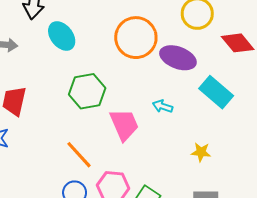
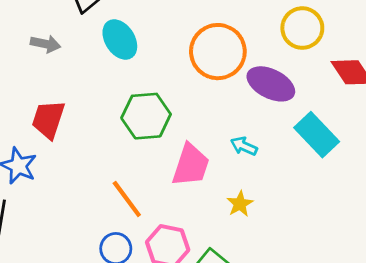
pink trapezoid: (124, 125) -> (191, 165), turned 36
yellow star: (201, 152) -> (240, 204), moved, turned 30

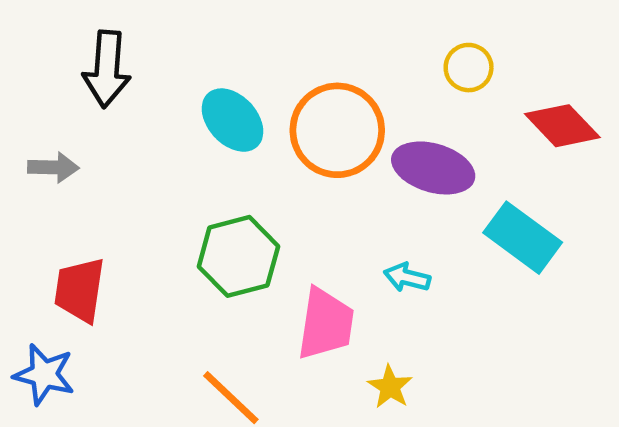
yellow circle: (302, 28) -> (469, 68), size x0.7
cyan ellipse: (120, 40) -> (232, 120), moved
yellow star: (240, 204) -> (390, 387), moved

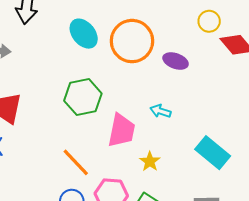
yellow circle: (469, 68) -> (209, 21), moved
purple ellipse: (433, 168) -> (176, 61), size x0.7
cyan rectangle: (523, 238) -> (213, 153), moved

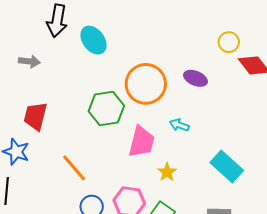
cyan ellipse: (84, 34) -> (93, 40), moved
orange circle: (132, 41) -> (146, 84), moved
orange line: (76, 162) -> (74, 168), moved

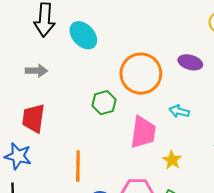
gray arrow: (29, 61) -> (36, 71), moved
green hexagon: (106, 109) -> (104, 103), size x0.7
orange line: (74, 168) -> (78, 166), turned 48

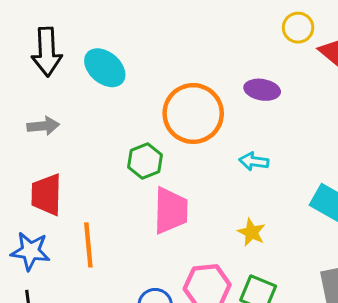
pink trapezoid: (143, 132) -> (171, 211), moved
orange line: (78, 166) -> (88, 245), moved

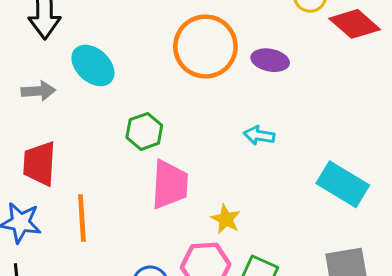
cyan ellipse: (105, 68) -> (93, 65), moved
orange circle: (193, 113) -> (205, 47), moved
yellow star: (251, 232) -> (226, 219), moved

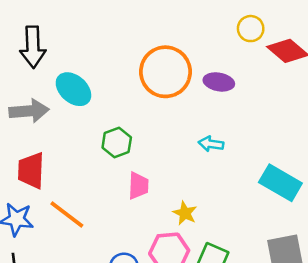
gray arrow: (38, 91) -> (29, 111), size x1.4
pink trapezoid: (170, 185) -> (138, 186), size x0.7
orange line: (82, 218) -> (67, 215), turned -48

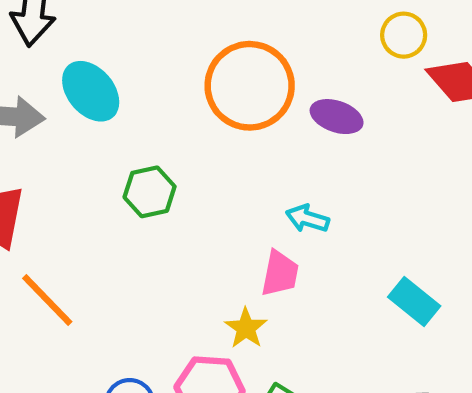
cyan rectangle: (280, 183) -> (414, 301), size x0.7
pink trapezoid: (138, 186) -> (280, 273), moved

